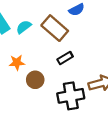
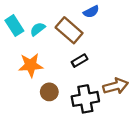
orange star: (17, 63) -> (31, 65), size x1.5
brown circle: (35, 80) -> (49, 92), moved

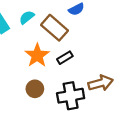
cyan semicircle: (38, 29) -> (27, 17), moved
orange star: (31, 65) -> (37, 55), moved, turned -30

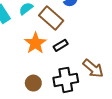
brown arrow: (101, 83) -> (93, 68), turned 55
brown circle: (35, 89) -> (33, 83), moved

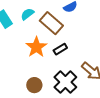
black cross: (66, 80) -> (65, 82), turned -35

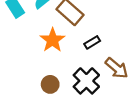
black rectangle: (60, 49) -> (92, 42), moved

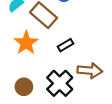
brown arrow: (117, 68) -> (90, 71), turned -35

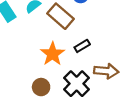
orange star: (26, 43) -> (53, 54), moved

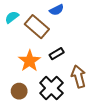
brown arrow: (106, 71) -> (78, 77), turned -110

